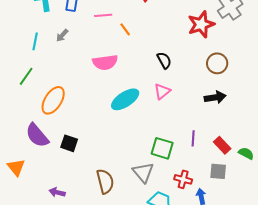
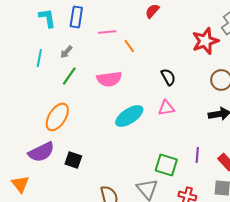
green line: (26, 76) -> (69, 76), moved
pink triangle: (162, 91) -> (166, 108), turned 30
purple semicircle: (37, 135) -> (41, 152), turned -76

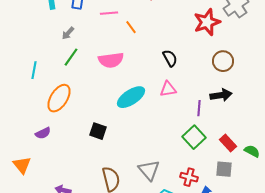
cyan line: (39, 58) -> (34, 70), moved
purple semicircle: (41, 152) -> (43, 133), size x0.6
purple line: (197, 155) -> (199, 108), moved
black square: (73, 160) -> (98, 131), moved
green square: (166, 165) -> (194, 137), moved, turned 30

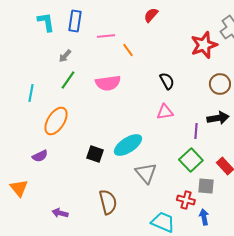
cyan ellipse: (131, 97) -> (128, 145), moved
gray square: (224, 169) -> (206, 186), moved
gray triangle: (149, 170) -> (146, 173), moved

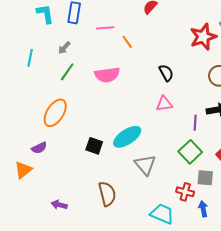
cyan line: (31, 93) -> (30, 58), moved
orange triangle: (19, 188) -> (23, 170), moved, turned 30

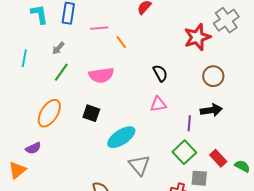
black square: (94, 146) -> (91, 113), moved

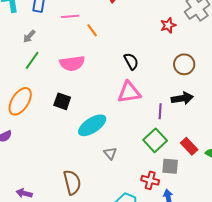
red star: (197, 37) -> (168, 25), size x0.6
pink triangle: (158, 104) -> (129, 92), size x1.4
gray triangle: (139, 165) -> (110, 153), size x0.6

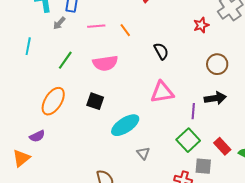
pink line: (70, 16) -> (96, 26), moved
gray arrow: (29, 36) -> (59, 23), moved
black semicircle: (131, 61) -> (161, 51), moved

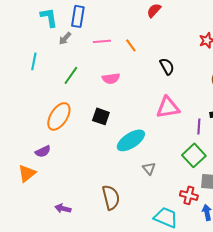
pink semicircle: (105, 63) -> (111, 78), size x0.7

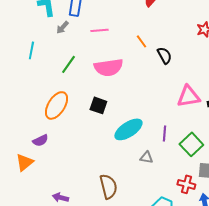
orange line: (131, 45) -> (141, 41), moved
pink semicircle: (111, 78) -> (108, 67), size x1.6
pink triangle: (168, 107) -> (188, 96), moved
purple line: (199, 126) -> (164, 133), moved
gray triangle: (149, 168) -> (146, 157), turned -40

